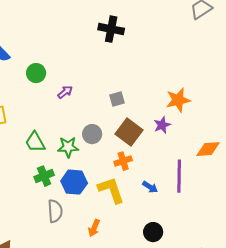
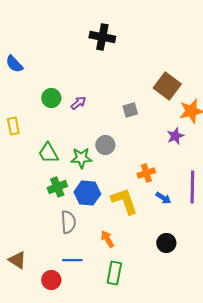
black cross: (111, 29) -> (102, 37), moved
green circle: (36, 73) -> (51, 98), moved
brown square: (129, 132) -> (167, 86), moved
orange cross: (123, 161) -> (146, 173), moved
orange arrow: (94, 228) -> (107, 239), turned 126

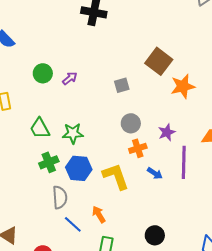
purple star: (175, 136) -> (167, 132), moved
gray circle: (105, 145) -> (131, 123), moved
black circle: (166, 243) -> (155, 235), moved
blue line: (72, 260) -> (73, 224), moved, turned 42

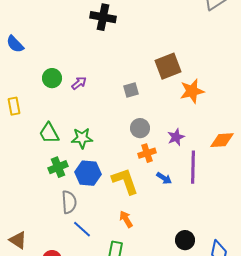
brown square: (159, 61) -> (168, 66), turned 32
orange arrow: (99, 214) -> (126, 219), moved
black circle: (155, 235) -> (185, 240), moved

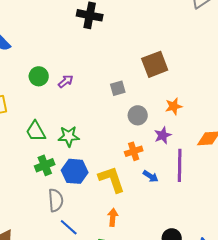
orange star: (192, 91) -> (174, 106), moved, size x0.7
gray circle: (140, 128) -> (138, 115), moved
orange arrow: (126, 219) -> (113, 217), turned 36

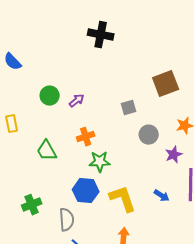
green star: (69, 136) -> (100, 162), moved
orange cross: (134, 151) -> (86, 137), moved
green cross: (45, 165) -> (32, 205), moved

